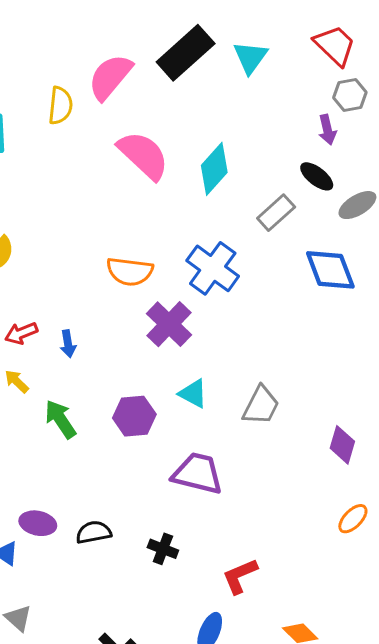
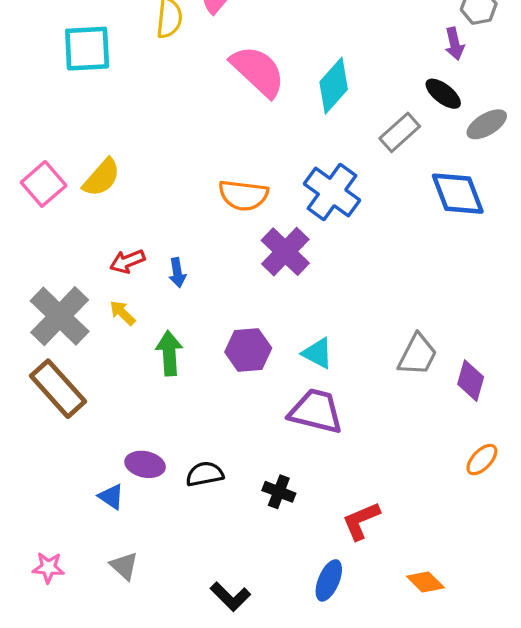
cyan triangle: (193, 394) -> (318, 353), moved
gray trapezoid: (261, 406) -> (417, 355), moved
green arrow: (60, 419) -> (169, 353), turned 30

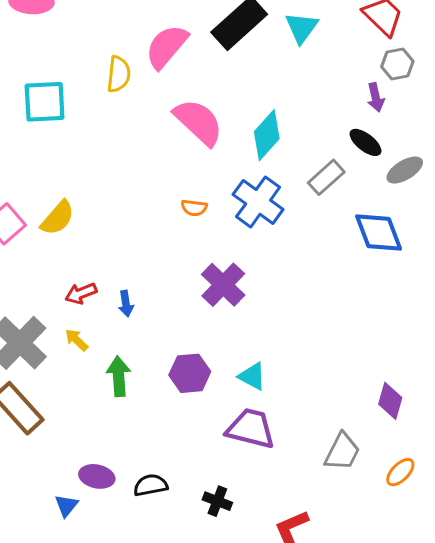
blue cross: (332, 192) -> (258, 202), moved
orange semicircle: (243, 195) -> (194, 208), moved, size x0.6
gray trapezoid: (417, 355) -> (342, 452), moved
blue triangle: (111, 497) -> (66, 505), turned 35

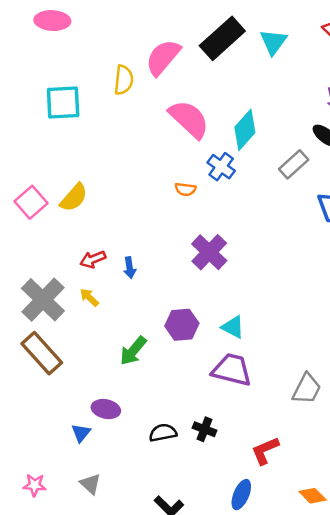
blue cross: (258, 202) -> (221, 167), moved, size x0.7
green arrow: (119, 376) -> (133, 351), moved, turned -136
black semicircle: (151, 485) -> (163, 433), moved

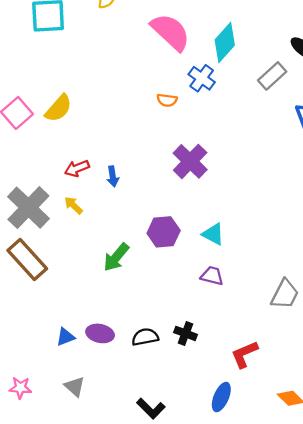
purple trapezoid: (232, 370) -> (212, 276), size x0.6
purple ellipse: (106, 409) -> (100, 333), moved
blue triangle: (81, 433) -> (65, 337), turned 30

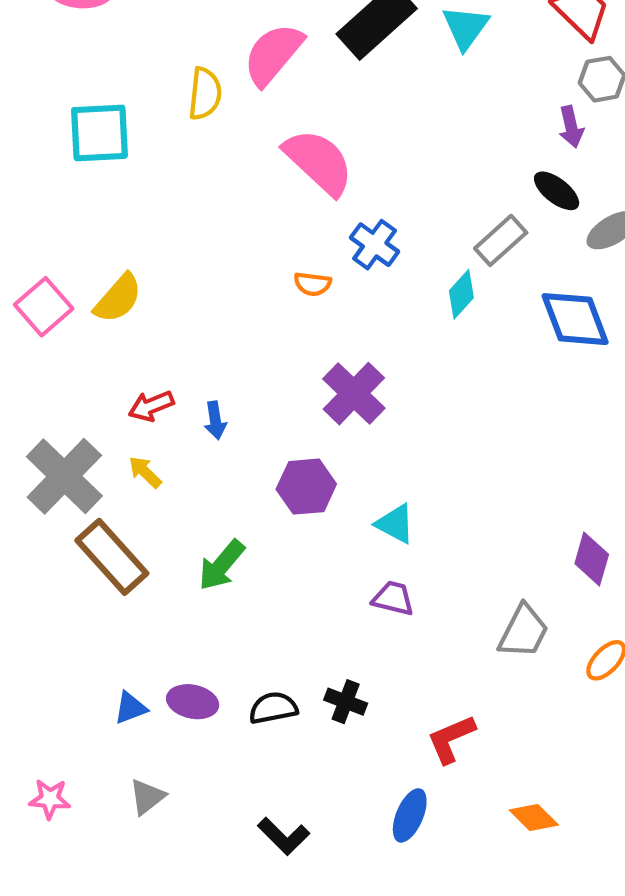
cyan diamond: (225, 42) -> (461, 294), moved, size x0.7
purple hexagon: (164, 232) -> (306, 487), moved
brown rectangle: (27, 260) -> (112, 557), moved
gray triangle: (75, 387) -> (147, 797), turned 40

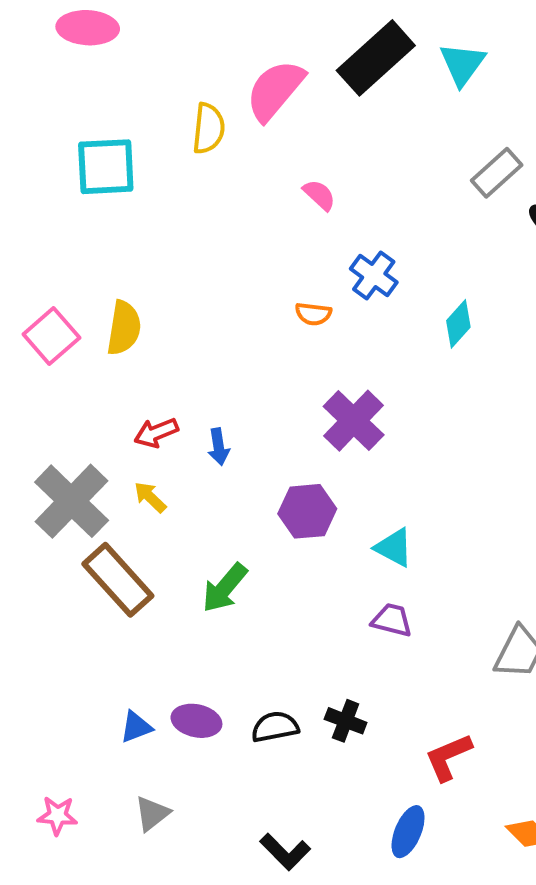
pink semicircle: (319, 162) -> (319, 195), size x0.5
gray rectangle: (501, 240) -> (497, 173), moved
yellow semicircle: (118, 298) -> (124, 328), turned -32

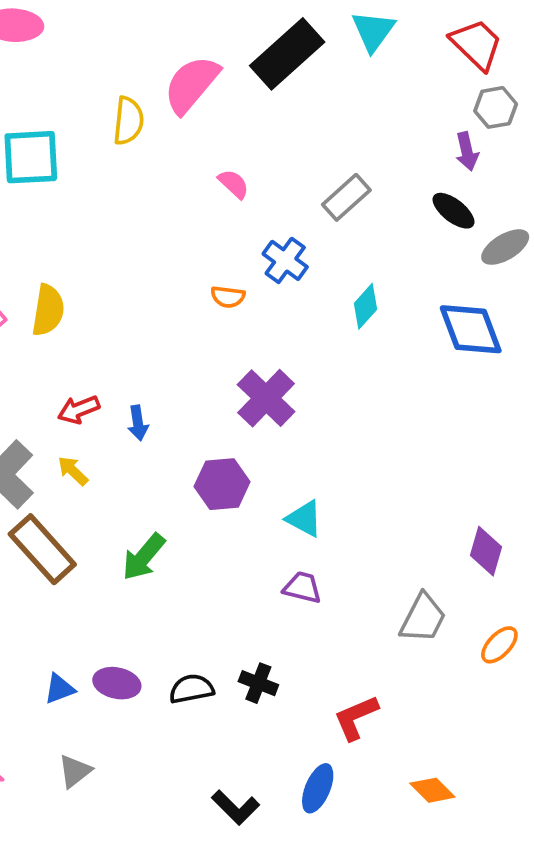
cyan triangle: (462, 64) -> (373, 31), moved
gray rectangle: (497, 173) -> (346, 197), moved
black L-shape: (285, 852) -> (235, 807), moved

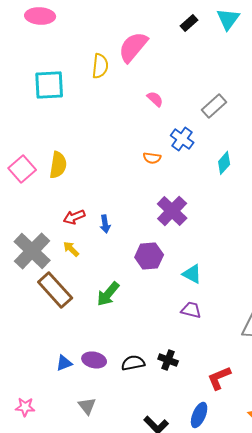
black rectangle: (287, 54) -> (189, 23), moved, size x0.5
gray triangle: (75, 771) -> (87, 406), moved, turned -30

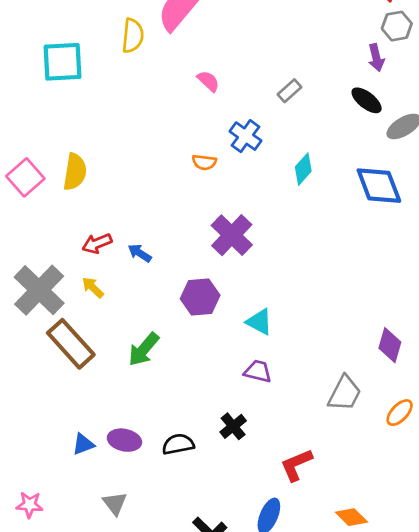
gray rectangle: (214, 106) -> (290, 91), size x0.7
blue arrow: (105, 224) -> (140, 253), turned 132
black cross: (168, 360) -> (233, 426), moved, turned 30

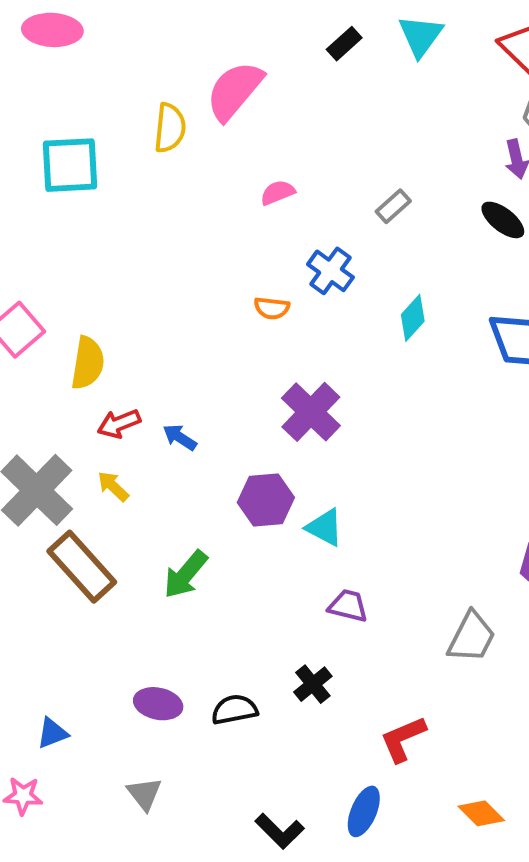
pink semicircle: (208, 81) -> (278, 193), turned -65
yellow semicircle: (75, 172) -> (88, 363), moved
cyan triangle: (259, 322) -> (325, 527), moved
blue triangle: (83, 444) -> (52, 733), moved

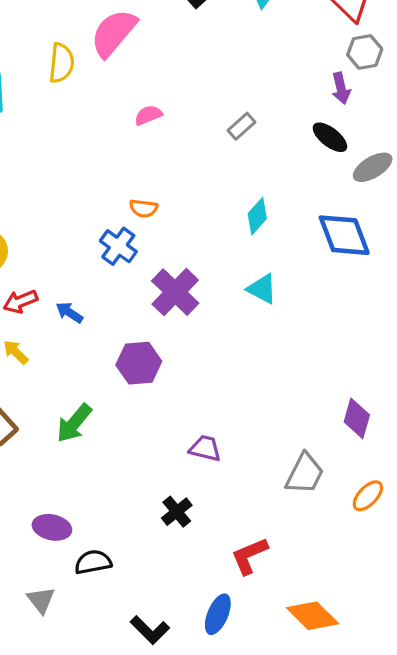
blue cross: (330, 271) -> (118, 246), moved
cyan triangle: (325, 527) -> (262, 289), moved
black semicircle: (235, 710) -> (93, 562), moved
orange diamond: (481, 813) -> (313, 616), size x1.4

